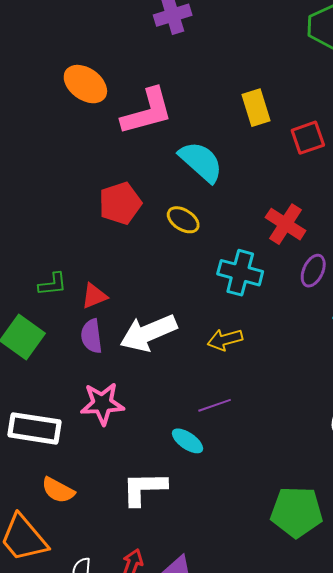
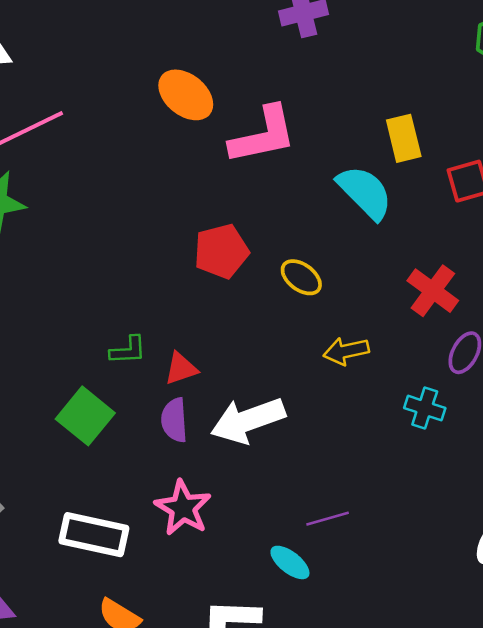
cyan semicircle: (201, 162) -> (365, 192), moved
cyan cross: (240, 273) -> (425, 408), moved, size x0.7
yellow arrow: (225, 340) -> (346, 351), moved
pink star: (102, 404) -> (183, 508), turned 30

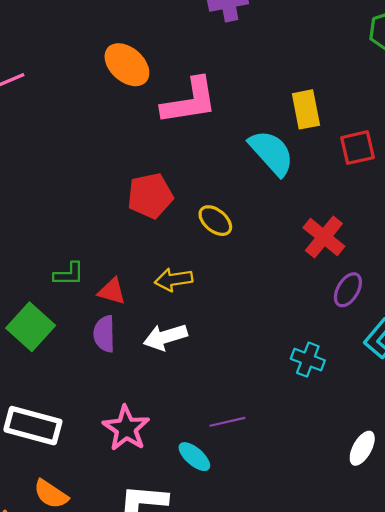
yellow arrow: (346, 351) -> (174, 280), moved
red triangle: (181, 368) -> (112, 291), turned 32
cyan cross: (425, 408) -> (308, 360), moved
white arrow: (248, 420) -> (165, 337), size x0.7
pink star: (183, 508) -> (126, 428), moved

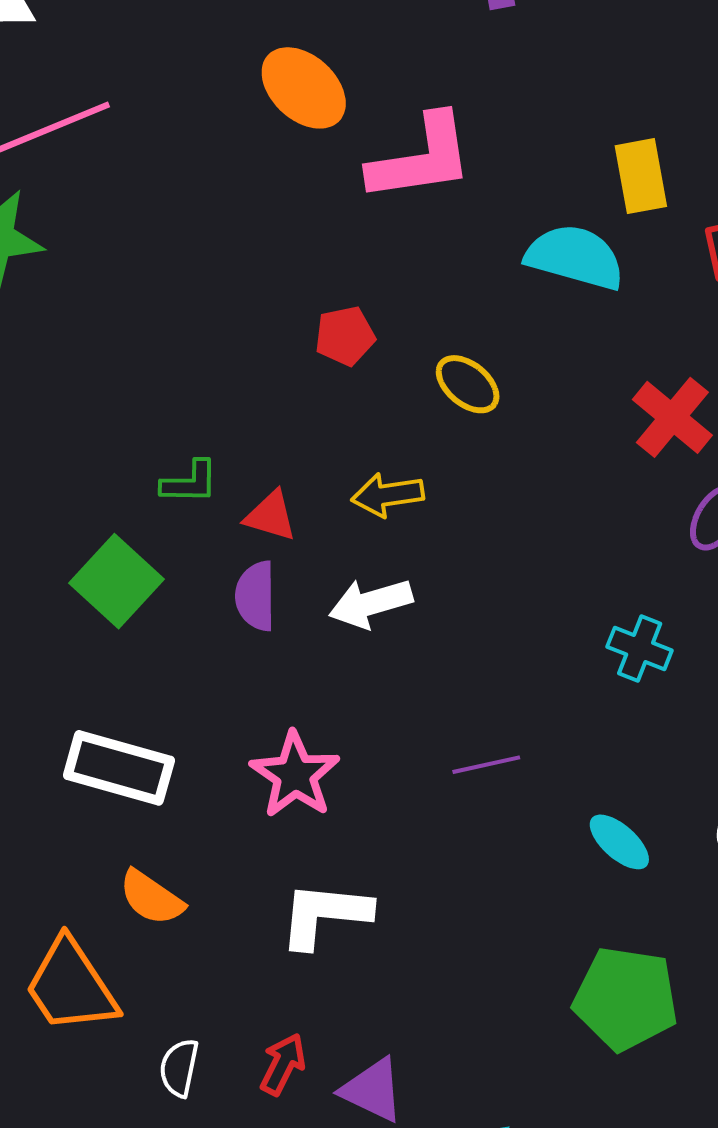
cyan semicircle: (271, 153) -> (575, 257), turned -33
red pentagon: (150, 196) -> (345, 336), size x0.7
cyan ellipse: (194, 457) -> (619, 842), moved

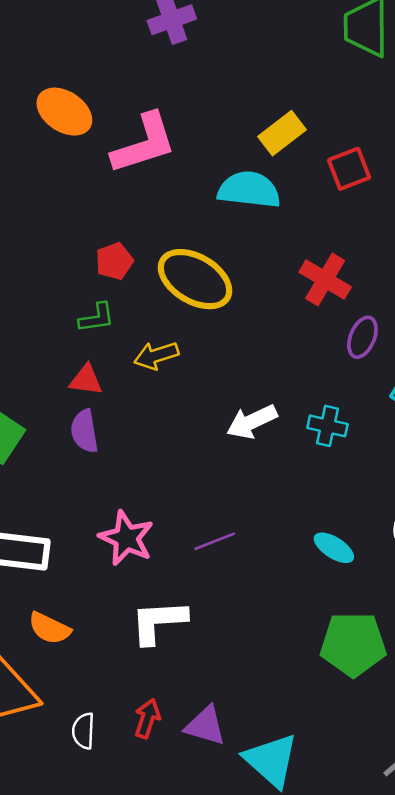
yellow rectangle: (641, 176) -> (282, 133), turned 72
yellow ellipse: (468, 384) -> (195, 279), size x1.8
green L-shape: (190, 482) -> (97, 318), moved
white arrow: (371, 603) -> (252, 422), moved
purple line: (486, 765) -> (215, 541), moved

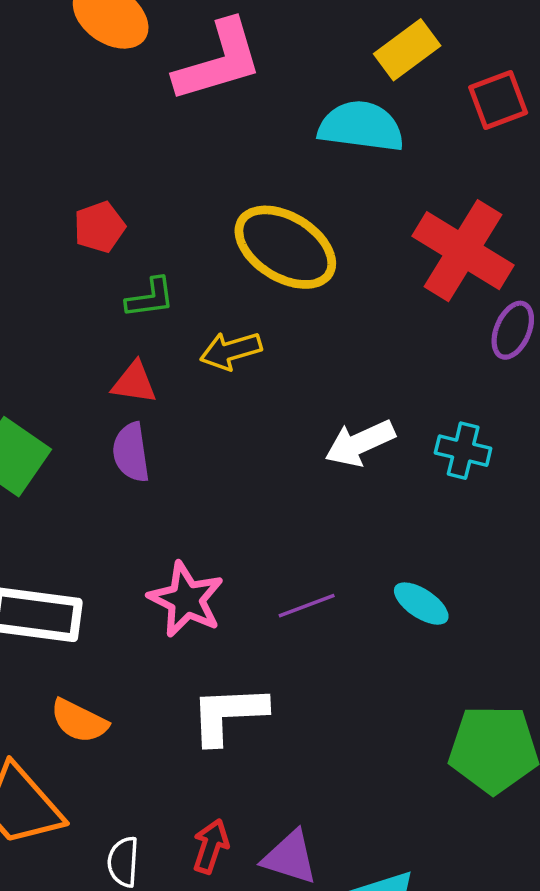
red pentagon: (114, 261) -> (99, 227), moved
red cross: (325, 280) -> (463, 251), size x1.4
cyan ellipse: (334, 548) -> (421, 604), moved

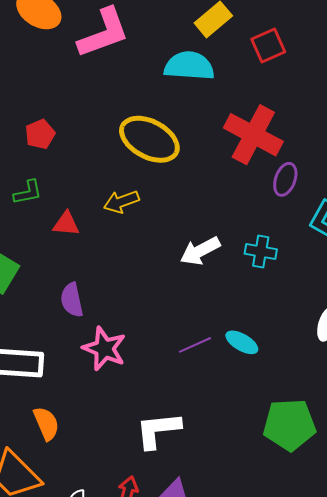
green L-shape: (150, 298) -> (28, 192), moved
purple semicircle: (131, 452) -> (72, 300), moved
purple line: (307, 606) -> (195, 345), moved
white L-shape: (228, 714) -> (158, 430), moved
orange semicircle: (79, 721) -> (46, 423), turned -136

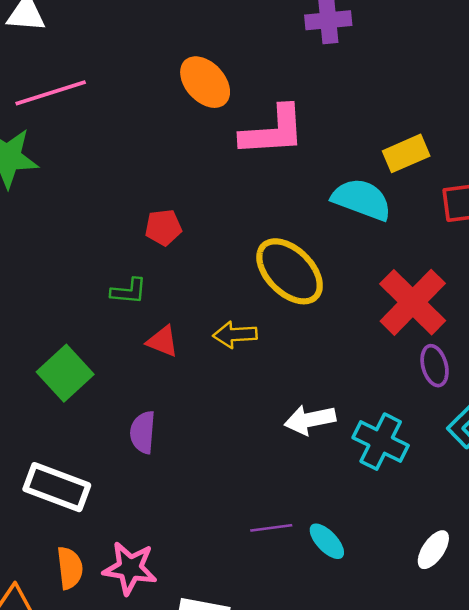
purple ellipse: (285, 179) -> (435, 366), turned -52
cyan cross: (261, 252) -> (381, 442), size x1.4
pink star: (104, 349) -> (130, 568), moved, turned -30

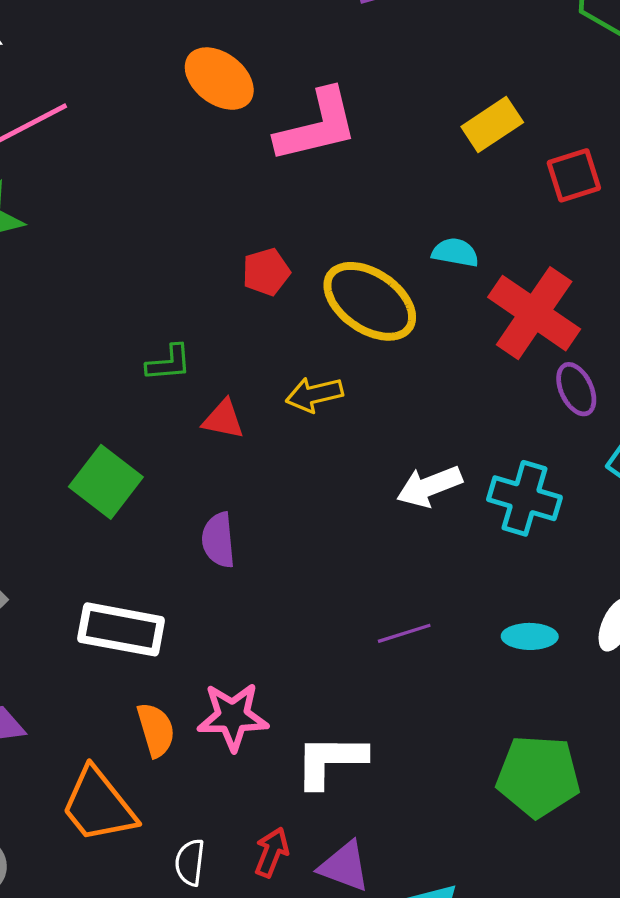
cyan semicircle: (362, 199) -> (455, 252), moved, size x0.6
red pentagon: (163, 227) -> (266, 272), moved
cyan ellipse: (327, 541) -> (530, 636), moved, turned -36

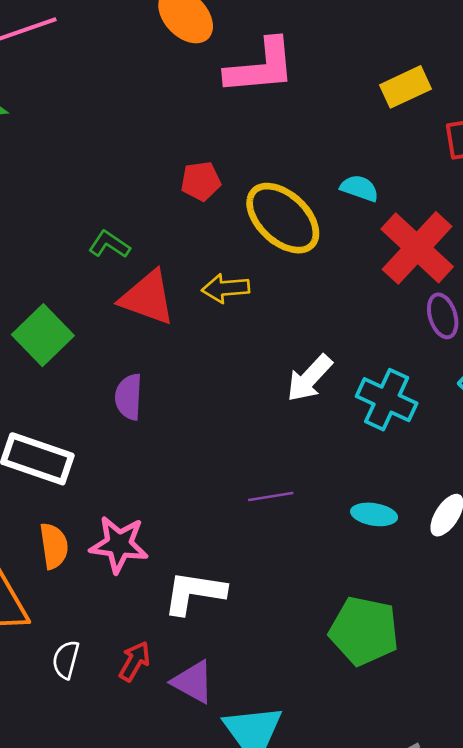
green L-shape: (169, 363) -> (109, 244), turned -150
red triangle: (223, 419) -> (147, 298), size x1.6
white arrow: (429, 486) -> (309, 378), turned -34

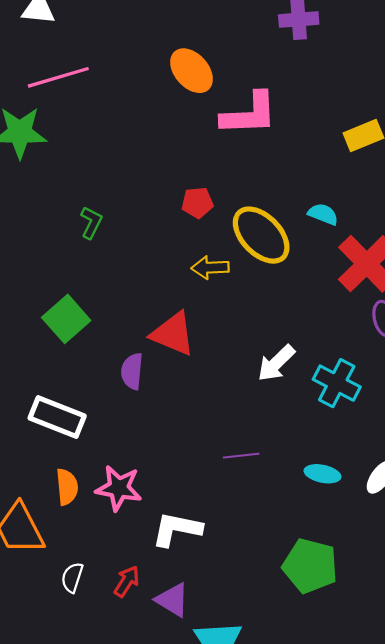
green L-shape: (109, 244) -> (91, 223), moved, turned 80
yellow arrow: (226, 288) -> (210, 268), moved
red triangle: (147, 298) -> (173, 334), moved

